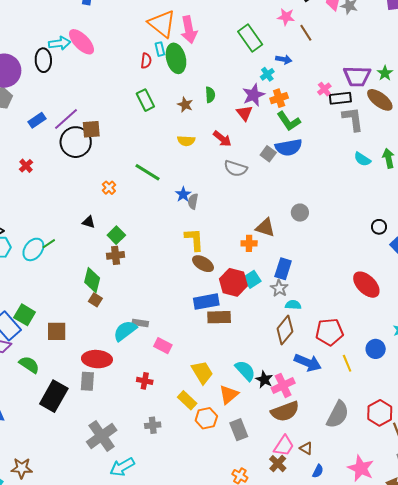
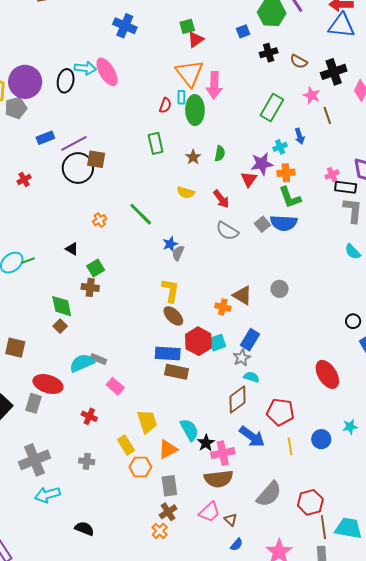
green rectangle: (250, 38) -> (272, 108), turned 52
blue arrow: (284, 59) -> (300, 136), turned 49
green diamond: (92, 280) -> (62, 306), turned -40
brown cross: (278, 464) -> (168, 512), moved

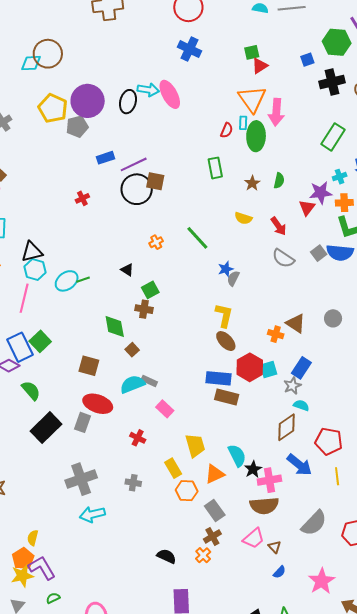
black cross: (269, 53) -> (332, 82), size x1.4
brown square: (60, 326) -> (132, 350), moved
brown square: (15, 348) -> (89, 366), moved
gray rectangle: (169, 486) -> (215, 511), turned -30
black semicircle: (84, 529) -> (166, 556), moved

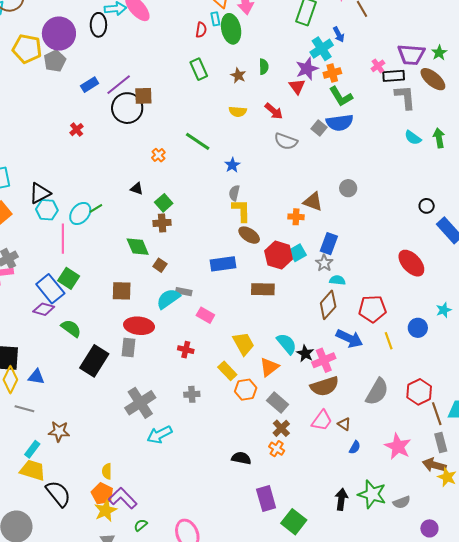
cyan cross: (340, 177) -> (322, 49), size x1.6
gray semicircle: (233, 278) -> (234, 193), moved
pink line: (24, 298) -> (63, 239), moved
blue rectangle: (219, 378) -> (223, 264), moved

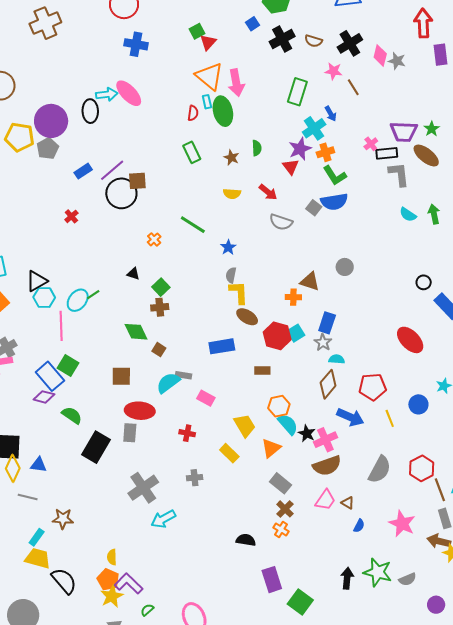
brown rectangle: (263, 289) -> (262, 371), size x0.7
orange hexagon: (246, 390) -> (279, 406), moved

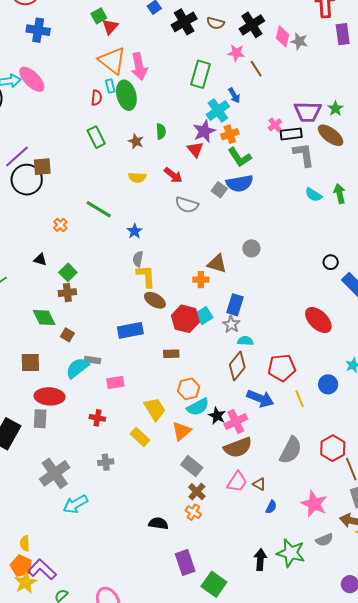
pink rectangle: (206, 398) -> (115, 383), turned -36
cyan semicircle: (288, 424) -> (198, 407), turned 105
gray semicircle: (407, 579) -> (324, 540), moved

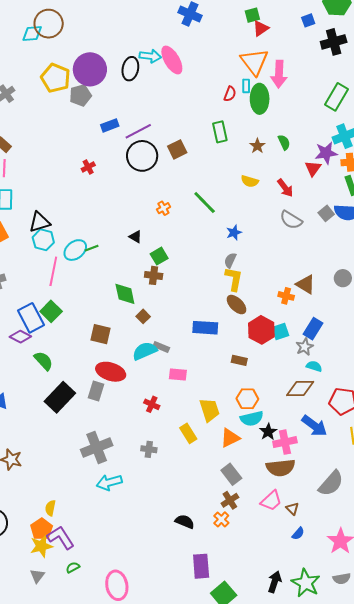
green semicircle: (161, 131) -> (284, 142), turned -35
brown square: (42, 167) -> (177, 149), moved, turned -36
brown diamond: (237, 366) -> (300, 389), turned 36

